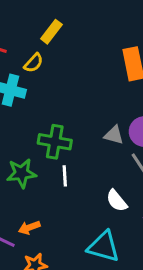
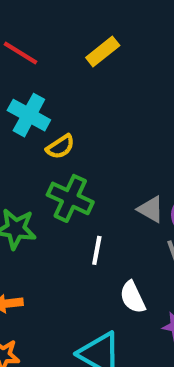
yellow semicircle: (33, 63) -> (60, 147), moved
white line: (65, 176) -> (97, 250), moved

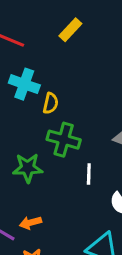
yellow semicircle: (60, 147) -> (51, 103), turned -35

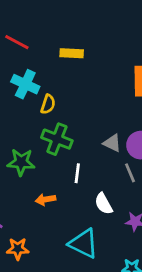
yellow rectangle: (70, 30) -> (72, 53), moved, turned 45
orange arrow: (30, 223) -> (45, 199), moved

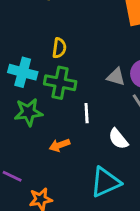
cyan cross: (25, 84) -> (23, 72), moved
yellow semicircle: (48, 104) -> (59, 48), moved
cyan triangle: (84, 244) -> (106, 182), turned -40

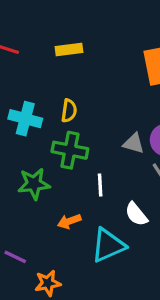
cyan cross: (23, 72) -> (25, 119), moved
cyan triangle: (106, 182) -> (108, 245), moved

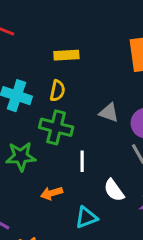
yellow rectangle: (69, 49) -> (66, 55), moved
gray triangle: (134, 143) -> (109, 113), moved
cyan triangle: (108, 245) -> (86, 217), size x0.7

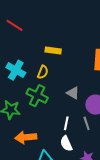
white line: (82, 161) -> (66, 123), moved
orange arrow: (52, 193) -> (26, 137), size x1.5

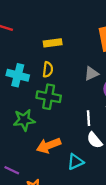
gray triangle: (73, 93) -> (91, 74), moved, turned -40

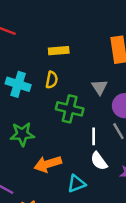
gray triangle: (91, 74) -> (100, 87), turned -42
green cross: (49, 97) -> (70, 109), moved

